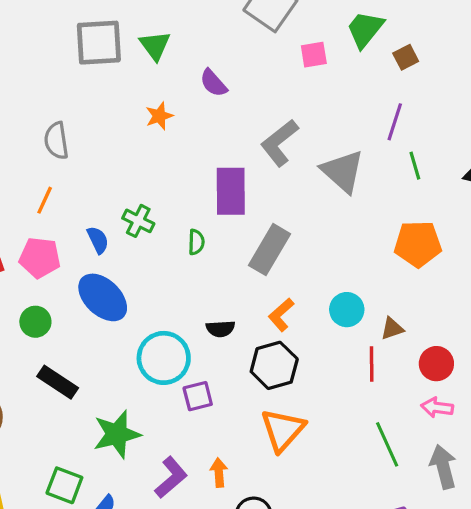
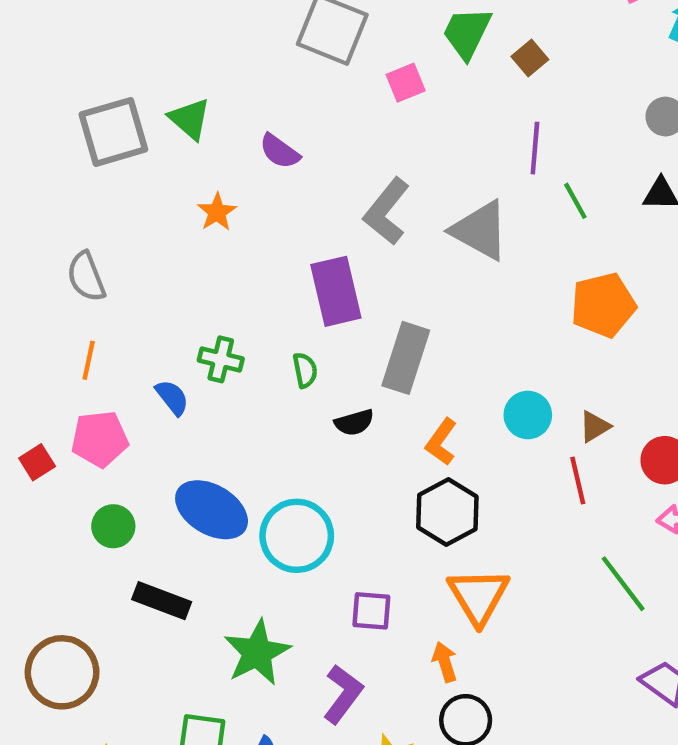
blue ellipse: (103, 297) -> (212, 510), moved
black semicircle: (220, 329) -> (354, 422), moved
purple square: (198, 396) -> (371, 611), moved, turned 32
orange arrow: (219, 473) -> (445, 662), moved

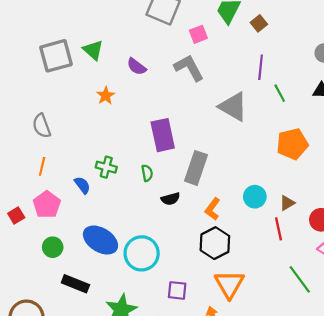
gray L-shape: (386, 211) -> (189, 68), moved, turned 112
pink pentagon: (100, 439) -> (47, 205), turned -30

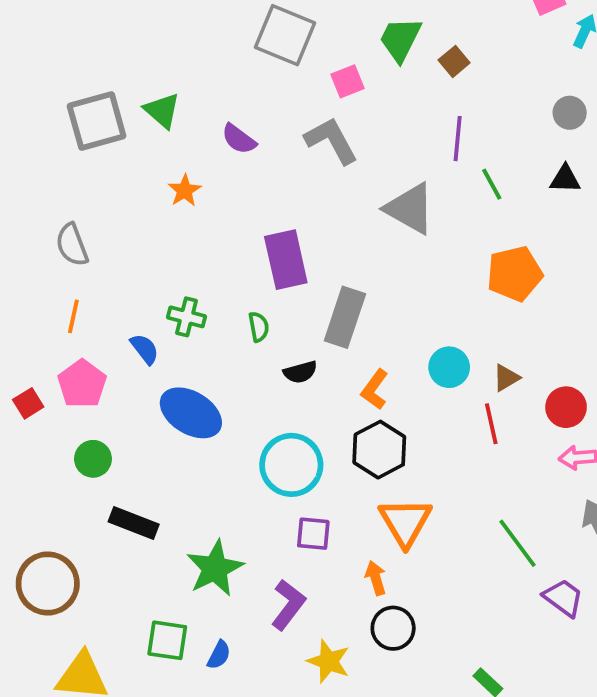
blue ellipse: (100, 240) -> (191, 413), moved
cyan circle: (142, 253) -> (291, 465), moved
green line: (300, 279) -> (517, 543), moved

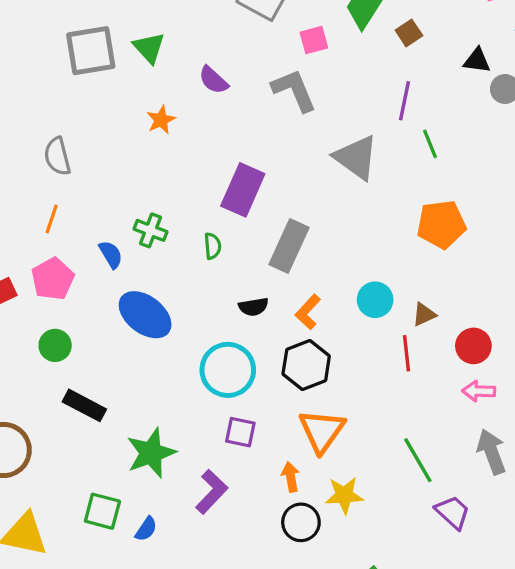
black triangle: (565, 179) -> (477, 61), moved
purple rectangle: (286, 260) -> (243, 190), turned 30
black semicircle: (300, 372) -> (253, 307), moved
yellow star: (329, 661) -> (344, 495), moved, turned -30

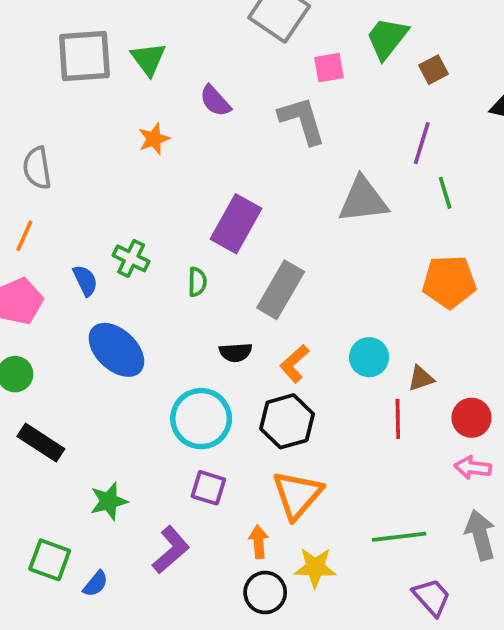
gray triangle: (356, 157) -> (363, 200), turned -48
green star: (151, 453) -> (109, 501), size x0.7
green line: (418, 460) -> (399, 537), turned -72

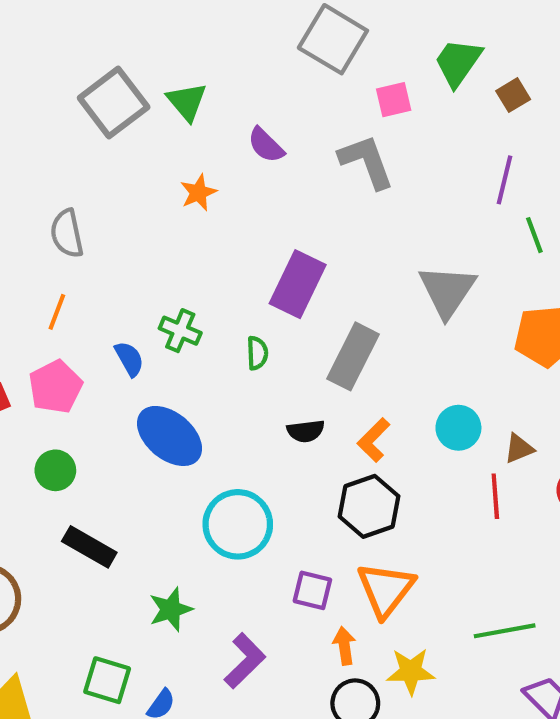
gray square: (84, 56) -> (114, 103), turned -30
gray triangle: (363, 200) -> (447, 291), moved, turned -46
cyan circle: (201, 419) -> (238, 524), moved
purple square: (208, 488) -> (312, 590), moved

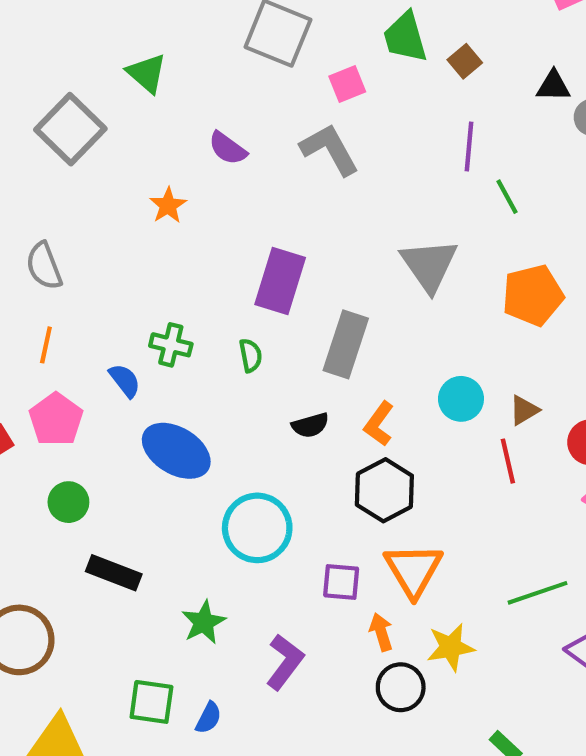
green trapezoid: (458, 62) -> (405, 37), turned -42
green triangle: (187, 102) -> (147, 73), moved

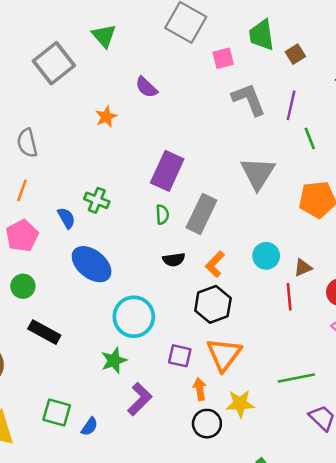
gray L-shape: (330, 149) -> (249, 99), moved
green semicircle: (251, 355) -> (162, 215), moved
green star: (204, 622) -> (114, 360), moved

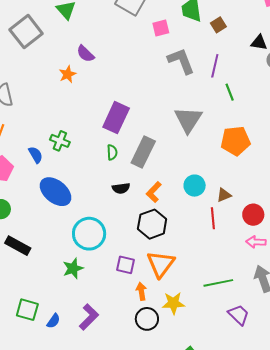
purple semicircle: (146, 87) -> (85, 54), moved
purple L-shape: (140, 399) -> (89, 317), moved

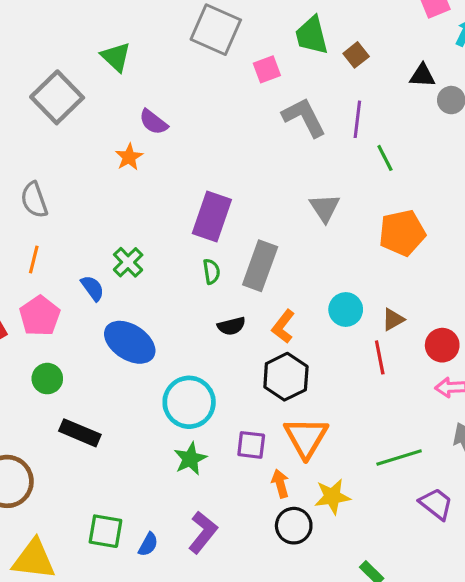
gray triangle: (188, 120) -> (325, 208), size x0.7
green cross: (60, 141) -> (128, 262), turned 30
green star: (73, 268) -> (190, 459), moved

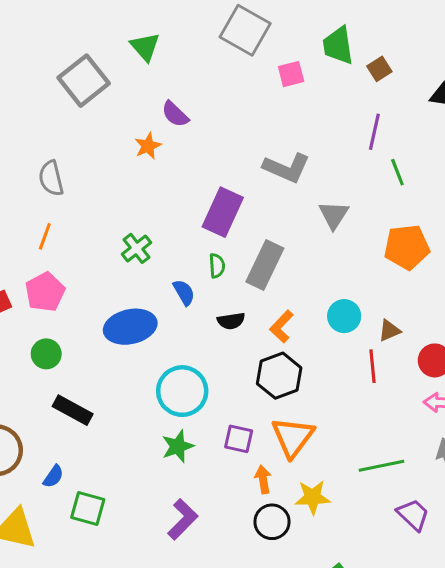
gray L-shape: (304, 117) -> (287, 168), moved, turned 135
blue semicircle: (92, 288) -> (184, 292), moved
blue ellipse: (130, 342) -> (130, 327), turned -51
blue semicircle: (148, 544) -> (53, 476), moved

